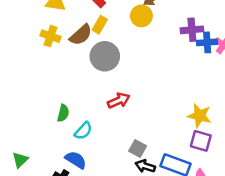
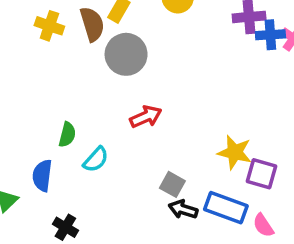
brown semicircle: (81, 35) -> (92, 24), turned -65
yellow star: (199, 116) -> (235, 152), moved
blue semicircle: (76, 160) -> (42, 176), moved, turned -115

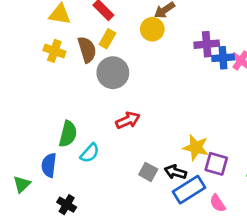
green semicircle: (67, 135) -> (68, 134), size x1.4
blue rectangle: (226, 208) -> (189, 190), turned -52
black arrow: (183, 209) -> (175, 172), moved

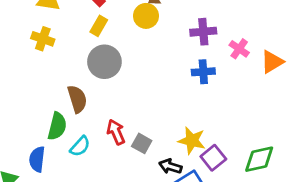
brown semicircle: (87, 50) -> (77, 99), moved
blue cross: (223, 58) -> (203, 72), moved
red arrow: (128, 120) -> (116, 132), moved, turned -90
purple square: (216, 164) -> (213, 158), turned 35
gray square: (148, 172) -> (142, 143), moved

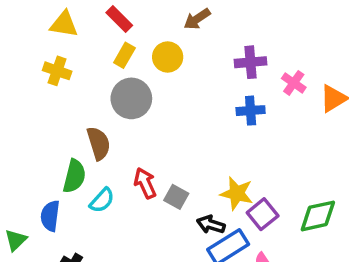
yellow circle: (146, 16) -> (168, 57), moved

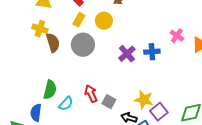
purple cross: (251, 62) -> (127, 54), moved, turned -36
brown semicircle: (99, 143) -> (53, 43), moved

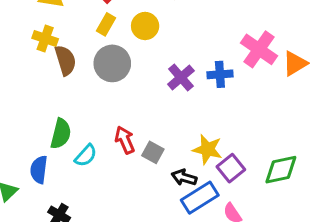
pink cross: (177, 36) -> (259, 49), size x1.6

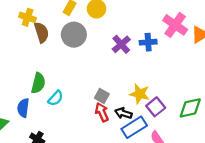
red arrow: (125, 140) -> (102, 112), moved

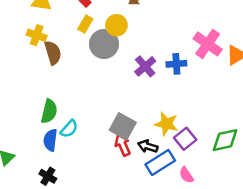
gray circle: (74, 35) -> (104, 44), moved
gray square: (102, 96) -> (123, 126), size x1.5
blue semicircle: (23, 108) -> (50, 140), moved

